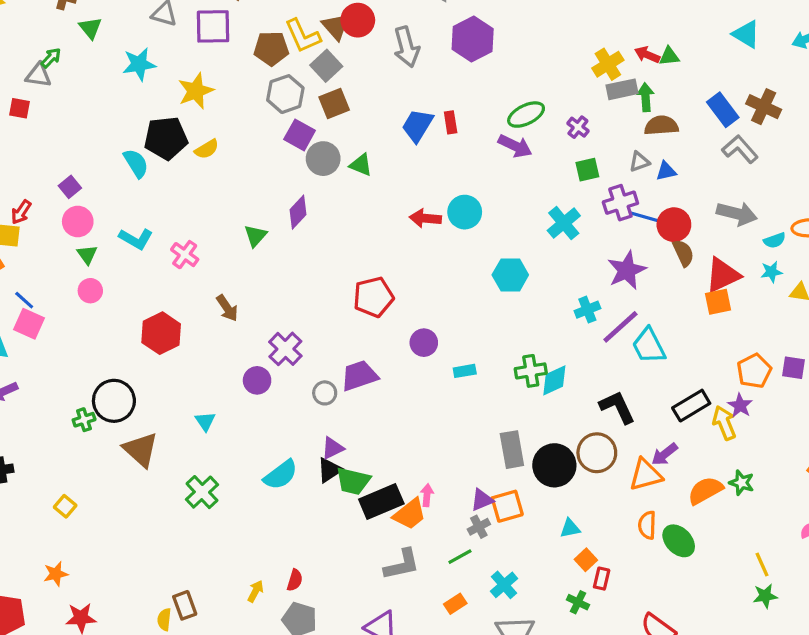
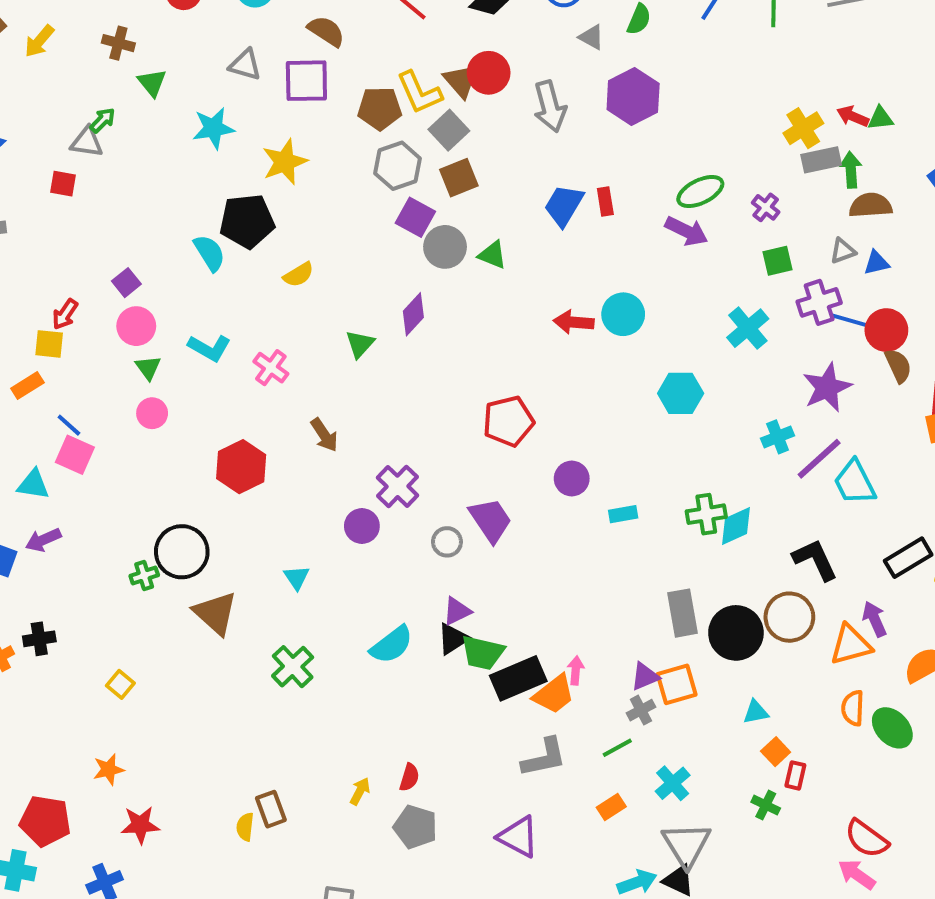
yellow semicircle: (207, 149) -> (299, 275), moved
purple trapezoid: (359, 376) -> (491, 520), turned 75
purple arrow: (664, 454) -> (875, 619), turned 104

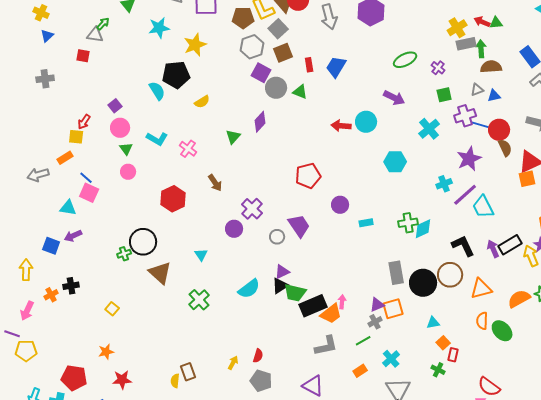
red rectangle: (605, 201) -> (309, 65), moved
purple arrow: (686, 231) -> (394, 98), moved
purple arrow: (875, 619) -> (493, 249), moved

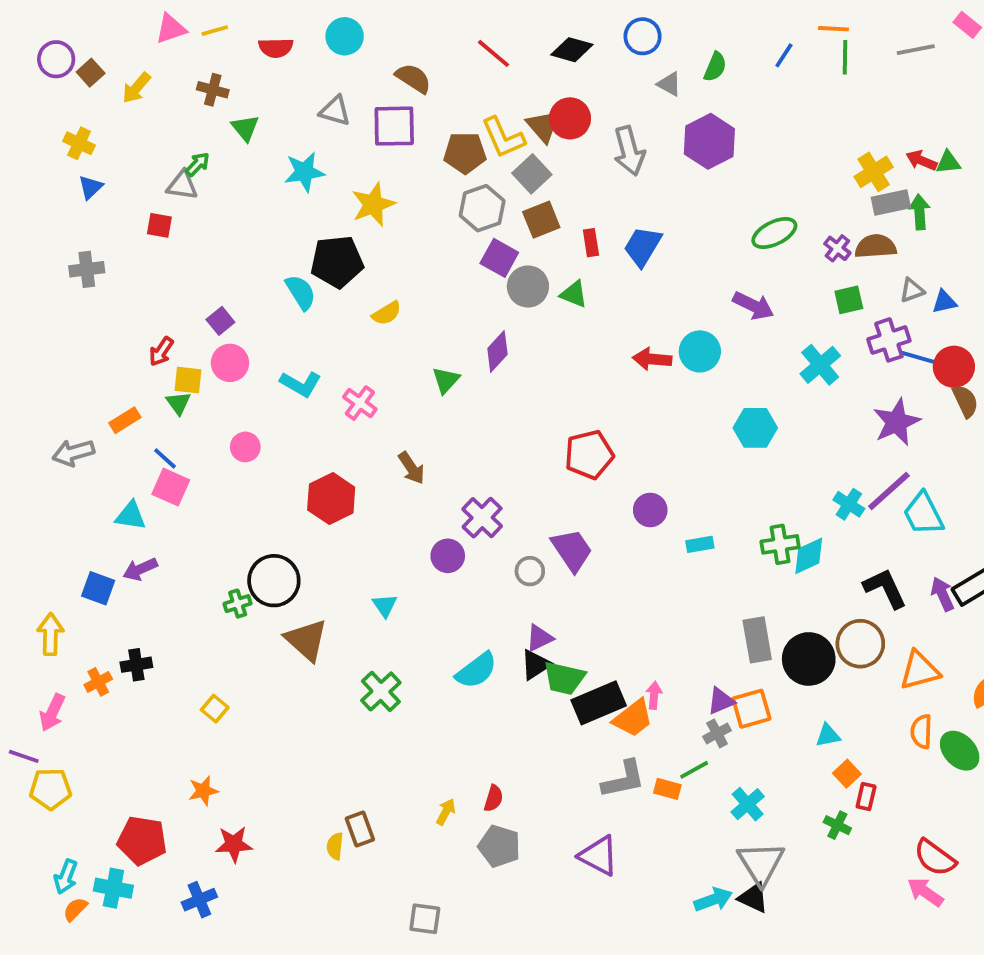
brown semicircle: (491, 67) -> (876, 246), moved
yellow square: (76, 137) -> (188, 380), moved
green triangle: (126, 149) -> (178, 403), moved
cyan cross: (444, 184) -> (849, 504), moved, turned -35
orange rectangle: (360, 371) -> (667, 789), moved, turned 48

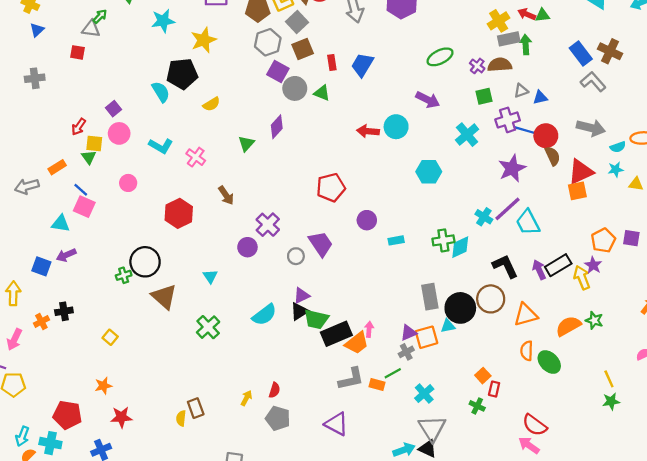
cyan triangle: (828, 735) -> (448, 326), moved

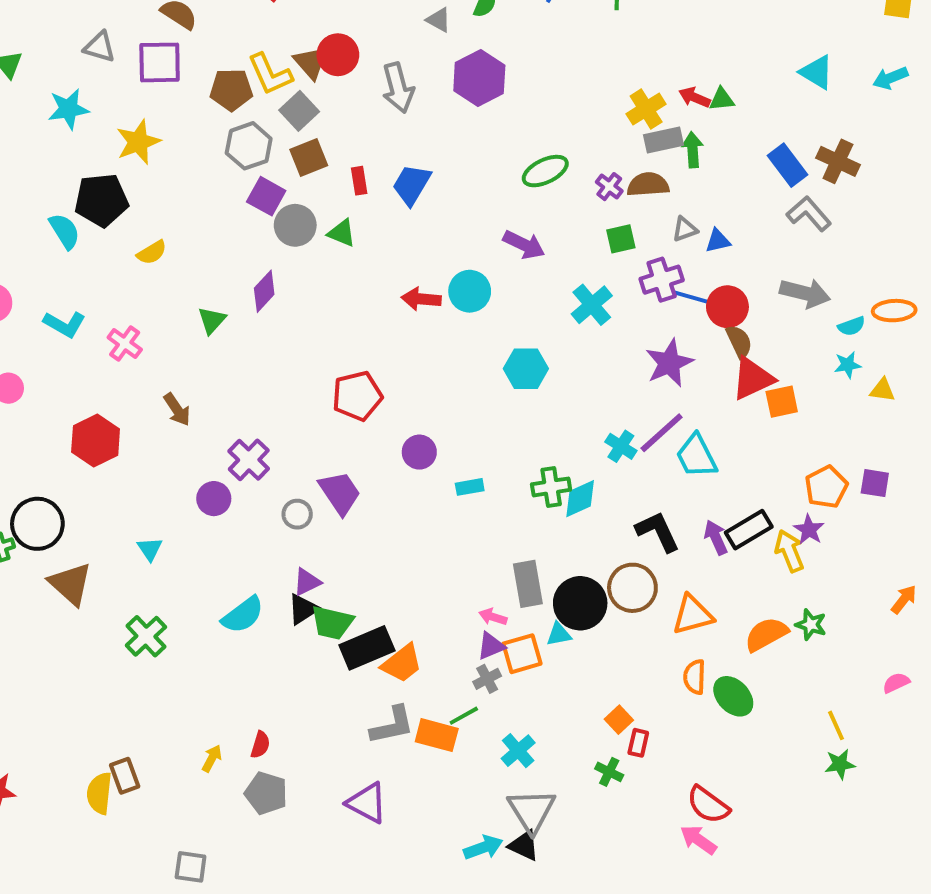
red triangle: (581, 172) -> (753, 378), moved
pink arrow: (369, 329) -> (493, 617), moved, turned -77
orange rectangle: (377, 385) -> (437, 735), size x1.5
yellow semicircle: (181, 418) -> (99, 793), size x1.5

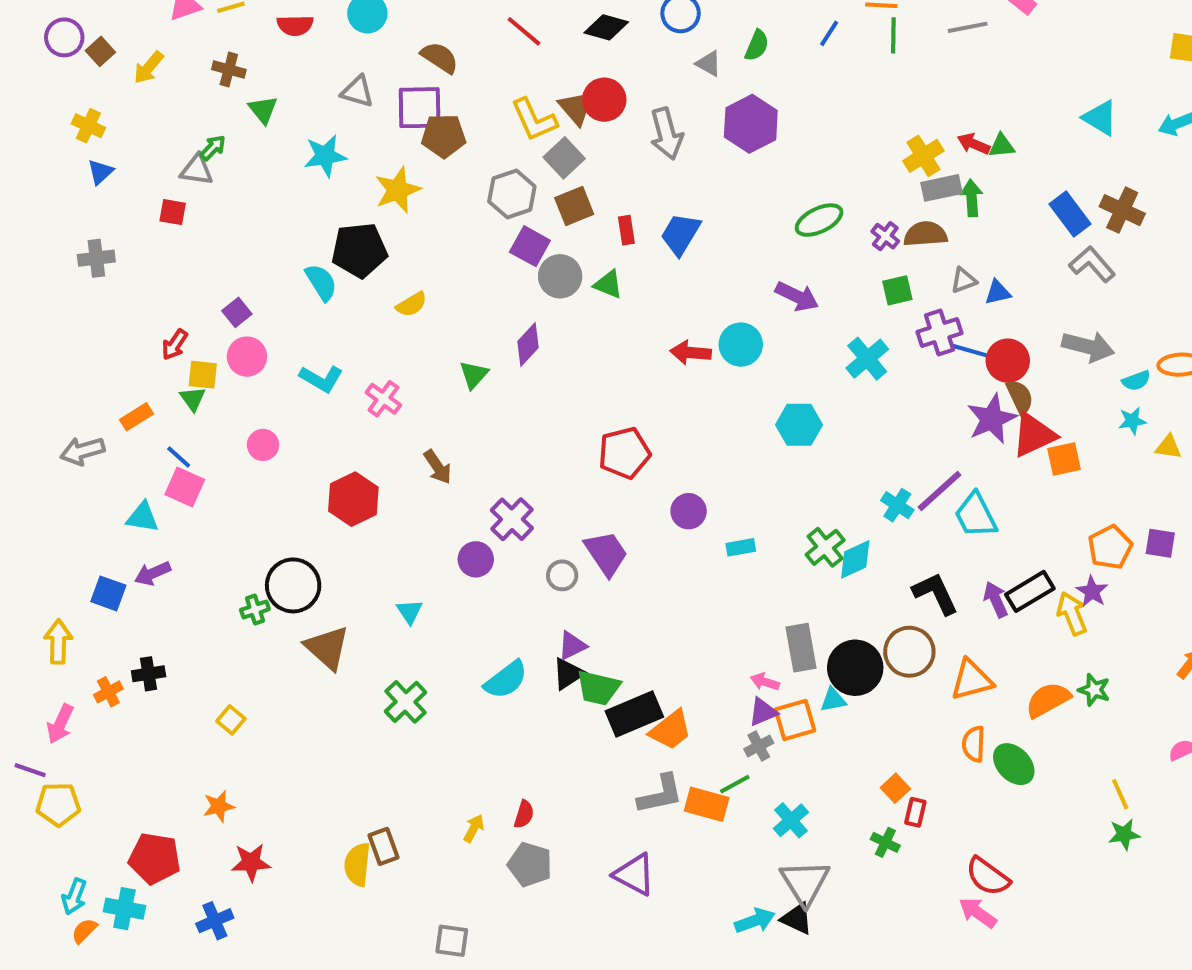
brown pentagon: (231, 90) -> (444, 136), moved
purple star: (669, 363) -> (992, 419), moved
green cross: (551, 487) -> (825, 547), turned -30

